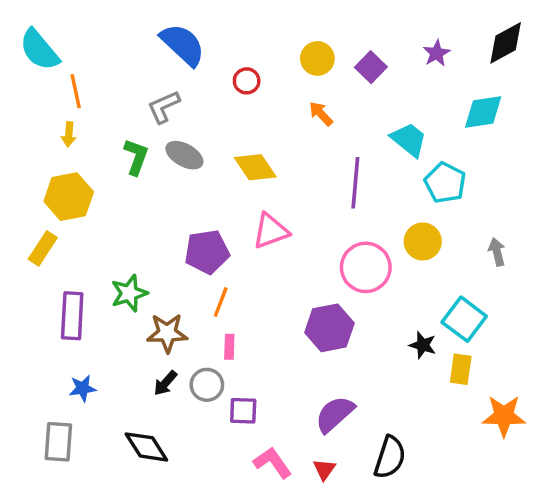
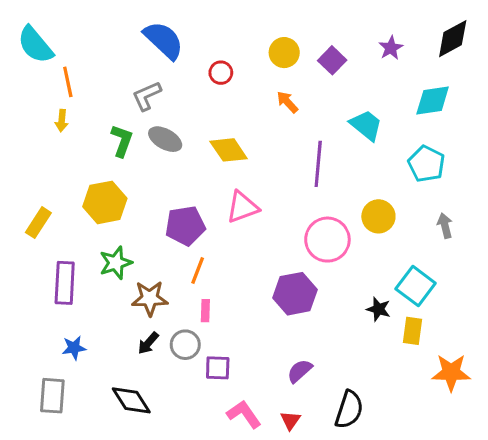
cyan pentagon: (445, 183) -> (426, 164), moved
yellow hexagon: (69, 197) -> (105, 202), moved
purple semicircle: (335, 414) -> (300, 371), size x0.7

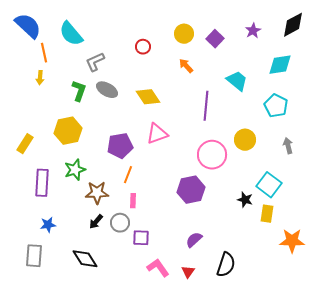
blue semicircle: (164, 40) -> (28, 26), moved
cyan semicircle: (35, 45) -> (71, 34), moved

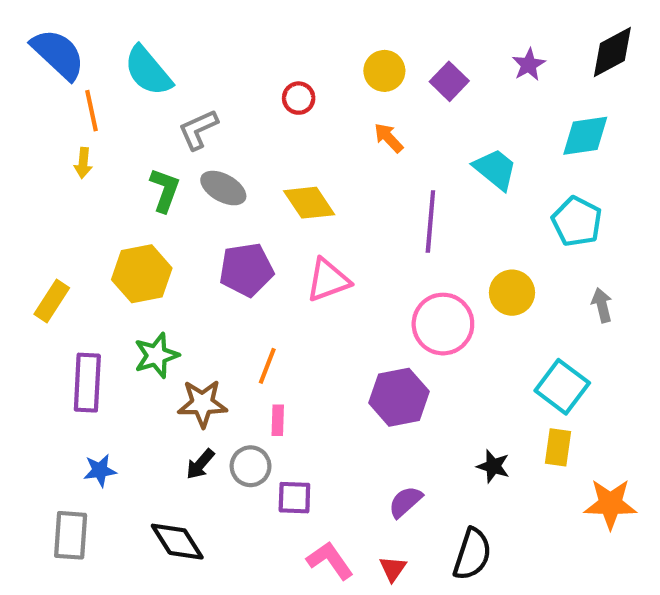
purple pentagon: (120, 146) -> (246, 270), moved
black star: (245, 200) -> (493, 466), moved

